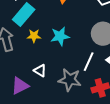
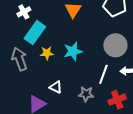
gray star: (70, 80) -> (86, 94), size x0.7

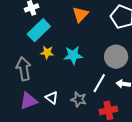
gray arrow: (19, 59) -> (24, 69), moved
white triangle: (56, 87) -> (52, 98), moved

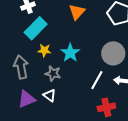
cyan star: (73, 55) -> (70, 53), turned -30
gray star: (79, 99) -> (53, 73), moved

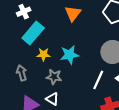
cyan star: (70, 53) -> (70, 55), turned 30
gray arrow: (21, 67) -> (22, 73), size x0.7

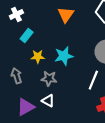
cyan rectangle: (33, 33) -> (27, 36), size x0.6

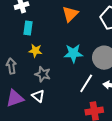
cyan rectangle: (27, 36) -> (28, 28), turned -40
cyan star: (64, 56) -> (73, 53), moved

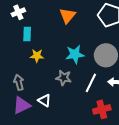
gray arrow: (11, 66) -> (19, 82), moved
gray star: (43, 74) -> (64, 78), moved

